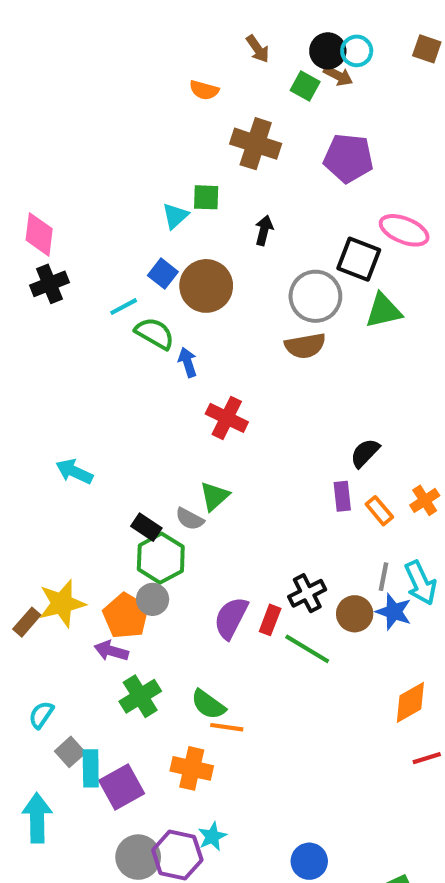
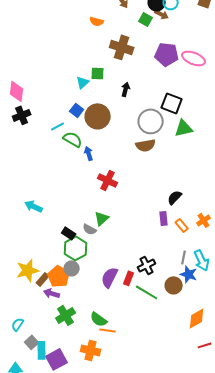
pink ellipse: (404, 230) -> (194, 58), moved
brown circle: (355, 614) -> (174, 285), moved
brown rectangle: (27, 622) -> (43, 279), moved

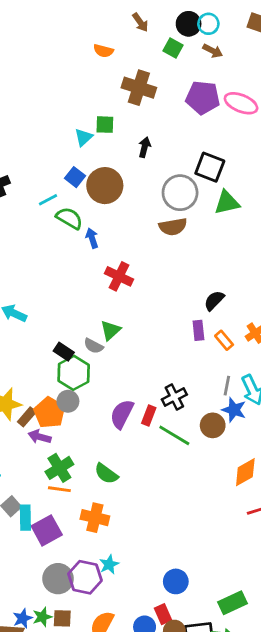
brown arrow: (162, 14) -> (213, 51), moved
orange line: (108, 330) -> (59, 489), moved

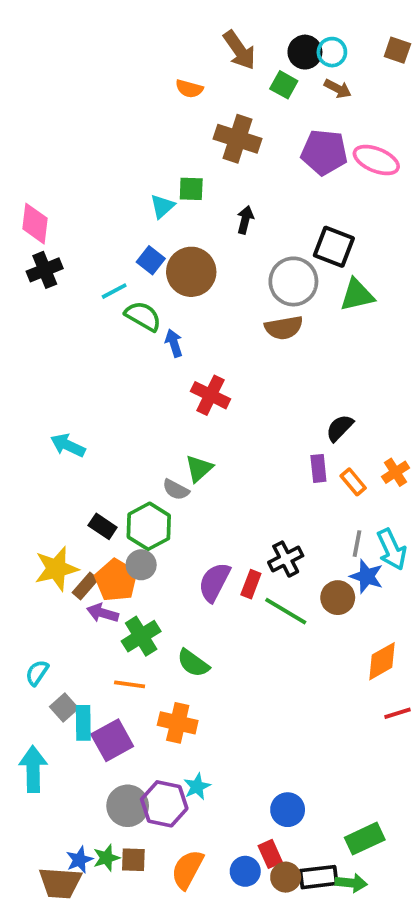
brown arrow: (140, 22) -> (239, 50), size x1.5
black rectangle: (64, 352) -> (103, 526), moved
green cross: (59, 468) -> (141, 636), moved

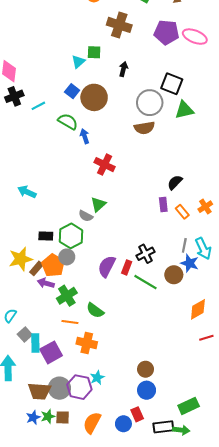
cyan line: (114, 291) -> (38, 106), moved
black rectangle: (103, 526) -> (46, 236), turned -32
orange line: (130, 684) -> (70, 322), moved
brown circle: (286, 877) -> (145, 369), moved
brown trapezoid: (60, 883) -> (40, 391), moved

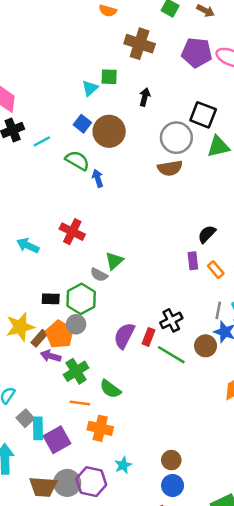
red cross: (105, 165) -> (72, 232), moved
cyan star: (97, 378) -> (123, 465), moved

